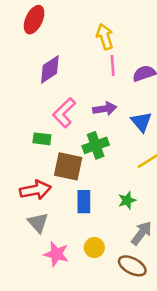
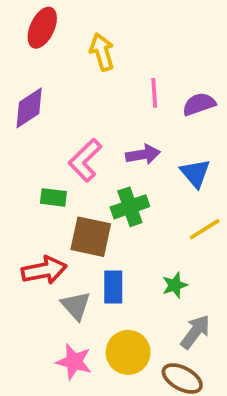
yellow arrow: (105, 37) -> (102, 52), moved
purple diamond: (50, 69) -> (29, 108), moved
gray triangle: (38, 223) -> (76, 306), moved
yellow circle: (94, 248) -> (128, 352), size x1.5

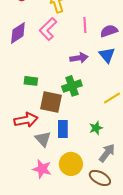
pink L-shape: (85, 160) -> (48, 29), moved
blue triangle: (195, 173) -> (107, 55), moved

